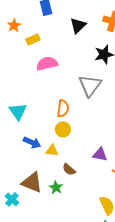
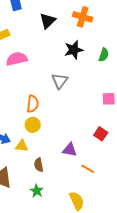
gray triangle: (90, 85) -> (60, 81), size x0.7
brown semicircle: (69, 169) -> (39, 165), turned 40
green star: (56, 187) -> (37, 191), moved

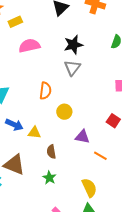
black star: (74, 50) -> (73, 45), moved
yellow circle: (33, 125) -> (64, 112), moved

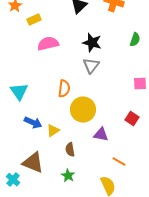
black star: (73, 45) -> (92, 43), turned 30
yellow circle: (64, 112) -> (83, 110), size x1.6
yellow triangle: (34, 133) -> (53, 131), turned -40
orange line: (100, 156) -> (119, 162), moved

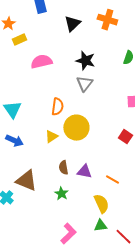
yellow rectangle: (34, 20) -> (19, 40), moved
blue arrow: (33, 123) -> (14, 141), moved
yellow triangle: (53, 131) -> (51, 137), moved
purple triangle: (101, 135) -> (84, 172), moved

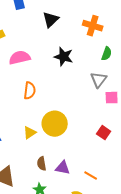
orange cross: (107, 20) -> (93, 26), moved
gray triangle: (84, 84) -> (99, 80), moved
orange semicircle: (57, 107) -> (30, 91), moved

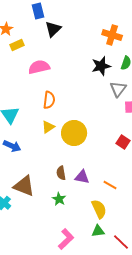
black triangle: (51, 20) -> (53, 29), moved
black star: (64, 57) -> (101, 66), moved, turned -30
yellow triangle: (30, 133) -> (48, 127), moved

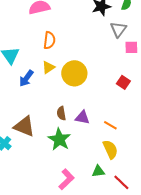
blue arrow: (12, 146) -> (26, 78), moved, turned 102
green star: (59, 199) -> (59, 139), size x1.6
yellow semicircle: (99, 209) -> (110, 149), moved

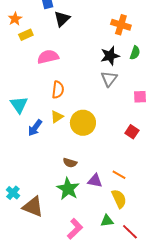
gray triangle: (118, 29) -> (109, 79), moved
brown semicircle: (61, 113) -> (70, 163), turned -64
purple triangle: (82, 117) -> (95, 181), moved
brown triangle: (24, 126) -> (33, 207), moved

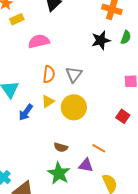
gray triangle: (109, 79) -> (74, 74), moved
orange line: (119, 175) -> (99, 148), moved

